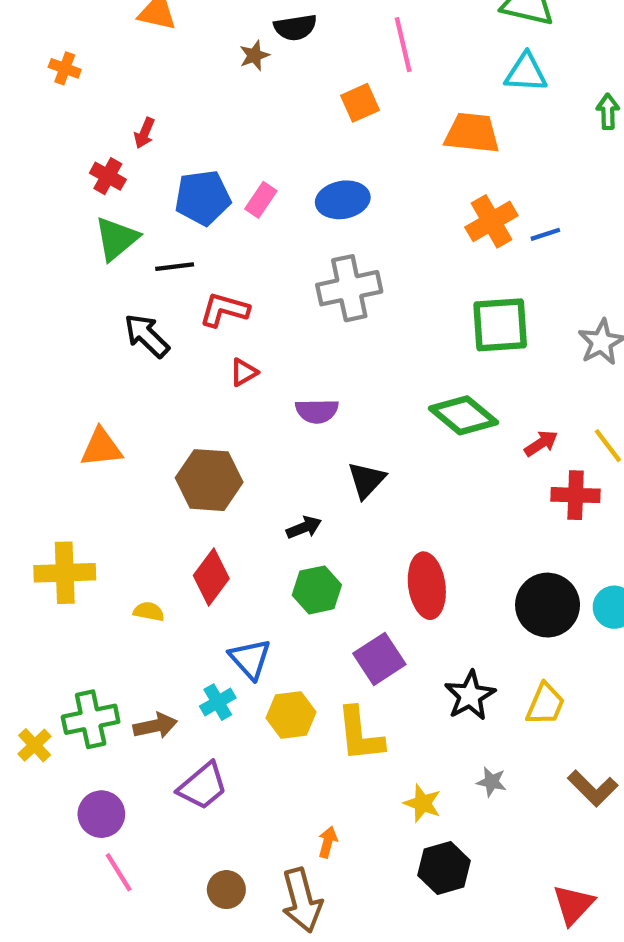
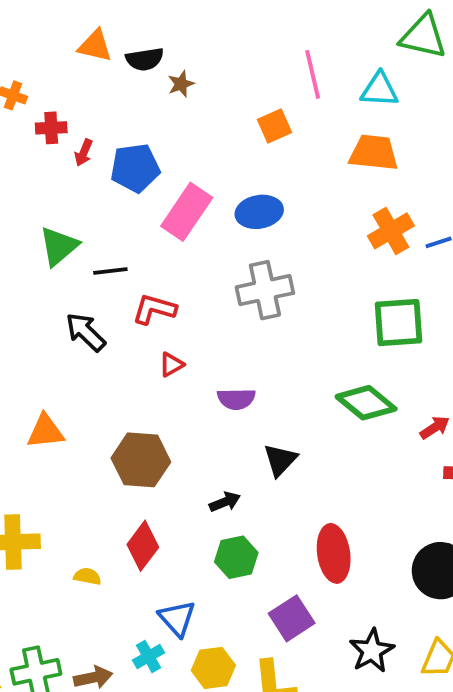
black semicircle: (295, 27) -> (145, 59), moved
cyan triangle: (526, 73) -> (379, 90), moved
red cross: (108, 176) -> (51, 128), moved, turned -32
blue pentagon: (203, 198) -> (135, 168), moved
pink rectangle: (261, 200) -> (187, 212), size x1.8

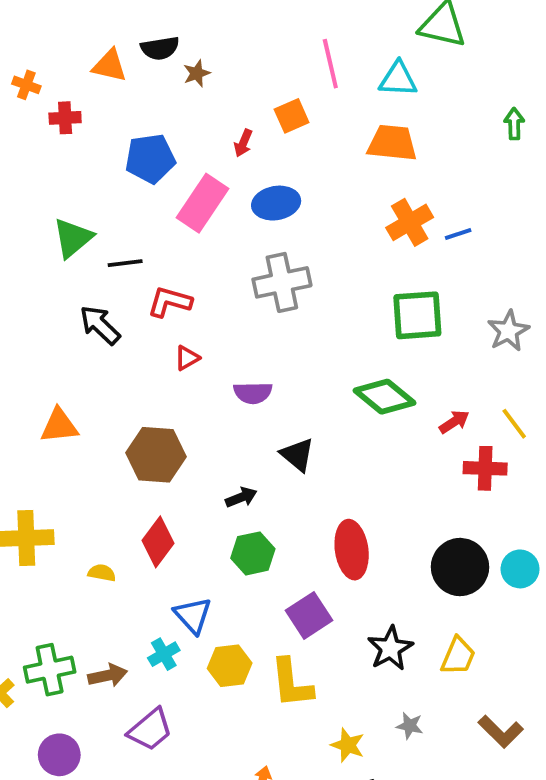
orange triangle: (95, 46) -> (110, 66), moved
red arrow: (84, 153) -> (243, 143), moved
black triangle: (280, 460) -> (297, 455), turned -33

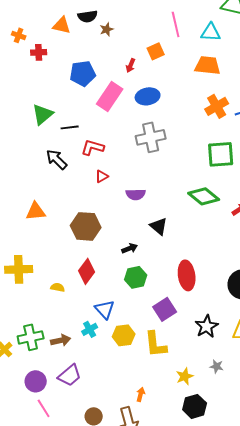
purple trapezoid: (150, 730) -> (70, 375), moved
yellow star: (348, 745) -> (185, 376), turned 30

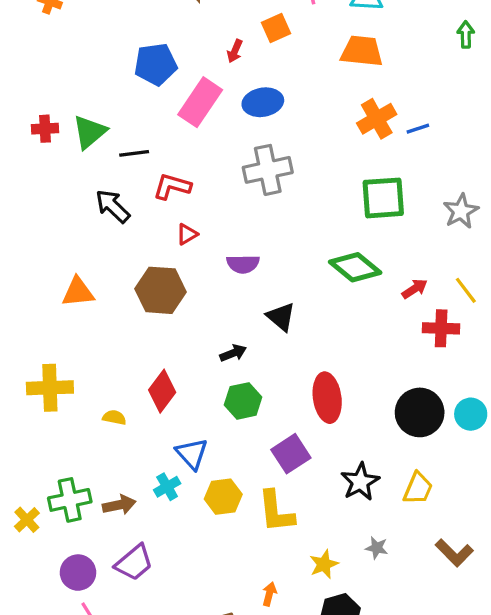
red cross: (39, 52) -> (45, 129), moved
brown hexagon: (86, 226) -> (160, 290), moved
orange arrow: (141, 394) -> (269, 594), moved

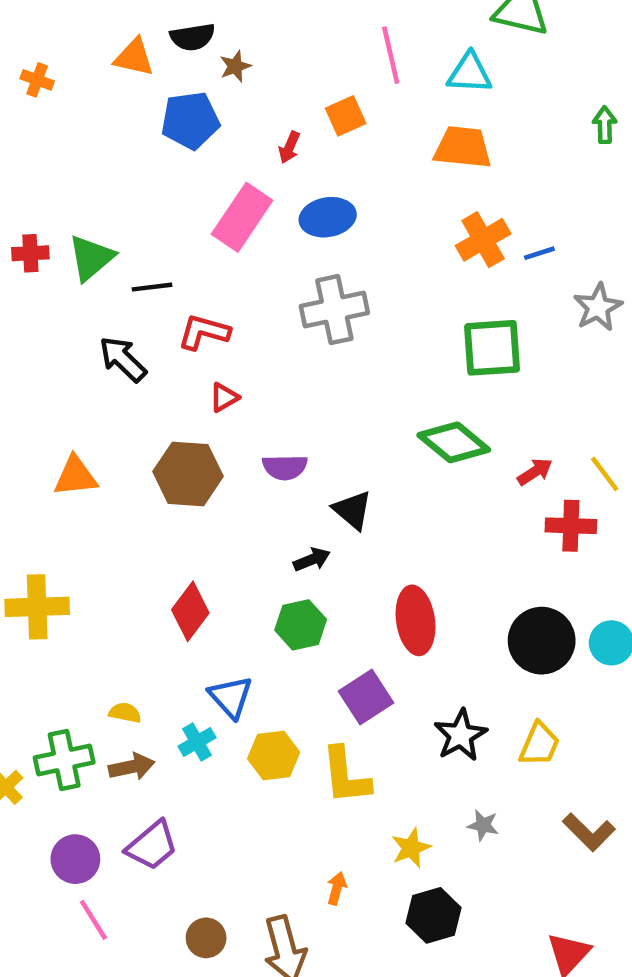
blue pentagon: (156, 64) -> (190, 120), moved
gray star: (461, 211) -> (598, 307), moved
purple semicircle: (243, 264) -> (285, 467), moved
black arrow: (233, 353) -> (312, 560), moved
yellow semicircle: (114, 417) -> (125, 713), moved

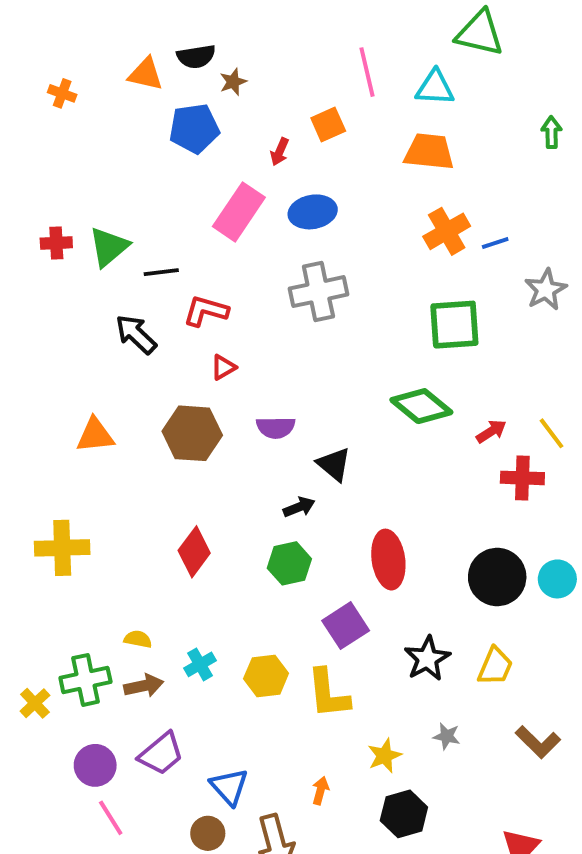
blue triangle: (231, 697) -> (229, 787), moved

